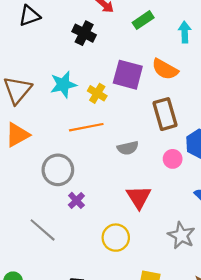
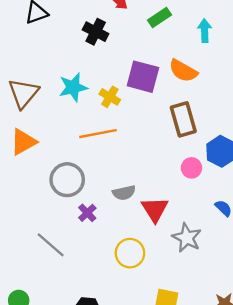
gray semicircle: (128, 148) -> (124, 193), moved
gray star: (181, 235) -> (187, 238), moved

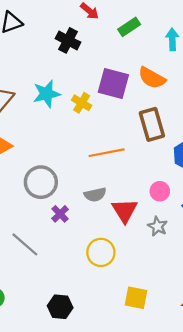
orange line: (98, 134) -> (107, 153), moved
pink circle: (192, 168) -> (160, 191), moved
gray star: (187, 238) -> (158, 226), moved, size x0.7

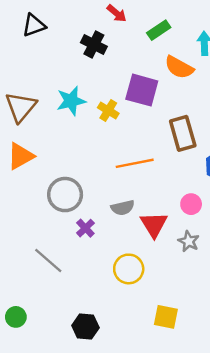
orange semicircle: (152, 78) -> (179, 67), moved

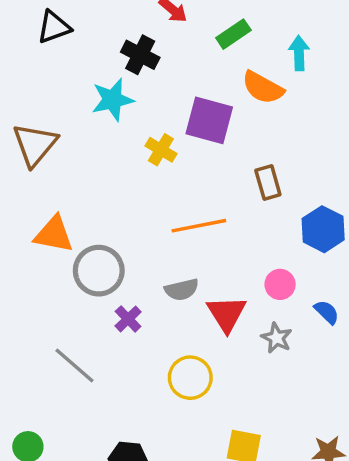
cyan star: (71, 101) -> (113, 100), moved
brown rectangle: (183, 133) -> (268, 183), size x0.7
orange triangle: (21, 156) -> (54, 234), moved, turned 40

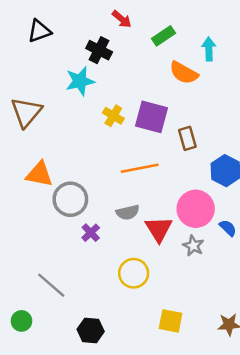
purple square: (209, 120) -> (152, 117), moved
pink circle: (280, 284) -> (196, 209), size x1.8
gray line: (75, 366) -> (51, 285), moved

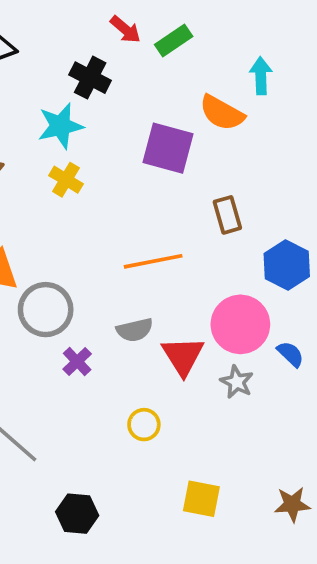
green rectangle: (163, 36) -> (174, 41), moved
yellow cross: (113, 116) -> (66, 180), moved
purple square: (152, 117) -> (168, 148), moved
yellow circle: (134, 273) -> (144, 425), size x0.7

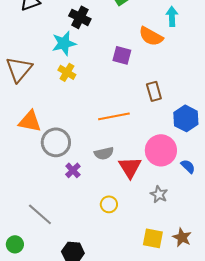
purple square: (168, 148) -> (122, 55), size x0.7
gray star: (237, 382) -> (159, 194), moved
yellow square: (201, 499) -> (153, 238), moved
brown star: (292, 504) -> (182, 237), moved, turned 30

